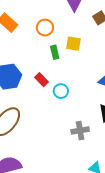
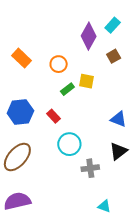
green rectangle: (55, 52) -> (67, 89), turned 64
cyan circle: (61, 91) -> (69, 144), moved, size x1.5

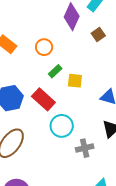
yellow square: (86, 81) -> (75, 81), moved
red rectangle: (53, 116) -> (43, 99), size x1.6

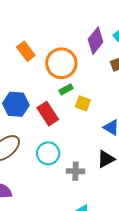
orange circle: (44, 47) -> (61, 63), size x1.8
cyan circle: (62, 126) -> (48, 153), moved

